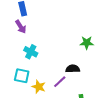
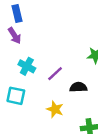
purple line: (60, 82) -> (55, 74), moved
yellow star: (39, 87) -> (55, 109), moved

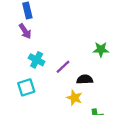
cyan square: (16, 96) -> (26, 87), turned -30
yellow star: (55, 109) -> (74, 98), moved

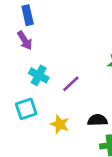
black semicircle: (85, 79) -> (97, 120), moved
yellow star: (74, 98) -> (60, 124), moved

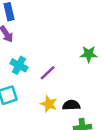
yellow star: (60, 124) -> (49, 104), moved

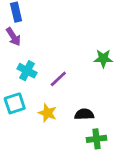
yellow star: (49, 104) -> (47, 113), moved

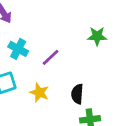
black semicircle: (84, 114) -> (77, 94), turned -84

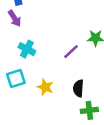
purple line: (51, 57) -> (71, 52), moved

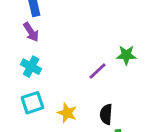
cyan cross: (27, 49) -> (31, 67), moved

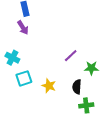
green star: (126, 55) -> (91, 68), moved
cyan cross: (31, 67) -> (12, 58), moved

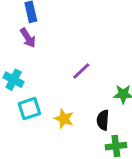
purple line: (71, 56) -> (81, 71), moved

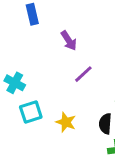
purple arrow: (28, 38) -> (69, 41), moved

